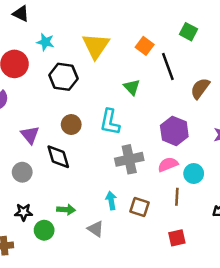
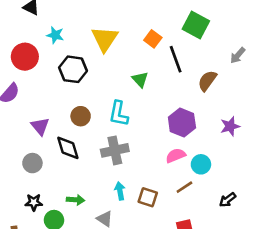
green square: (189, 32) -> (196, 25), size x1.5
gray cross: (129, 159) -> (115, 150), moved
brown line: (177, 197) -> (184, 187), turned 54

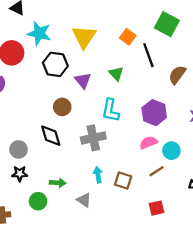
cyan star: (55, 35) -> (39, 33), size x1.5
cyan L-shape: (119, 114) -> (111, 110), moved
purple triangle: (40, 126) -> (83, 80), moved
black star: (34, 202) -> (20, 174), moved

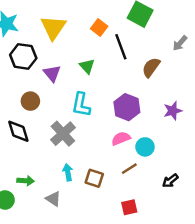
gray cross: (93, 138) -> (63, 134), turned -30

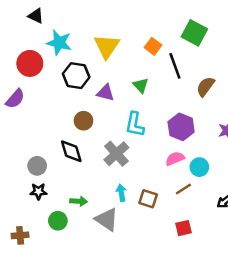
purple triangle: (52, 73) -> (105, 93), turned -36
gray triangle: (53, 199) -> (107, 220), size x1.5

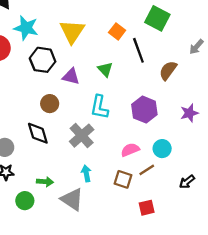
pink semicircle: (175, 159) -> (130, 150), moved
brown square: (148, 199) -> (123, 179), moved

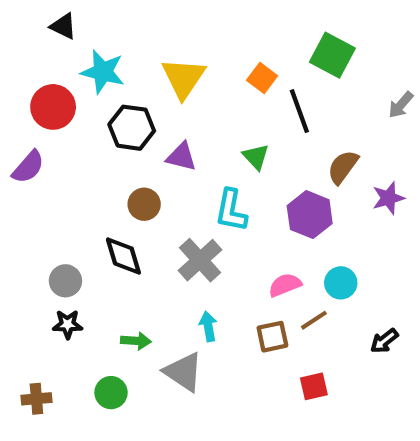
green triangle: (105, 69) -> (256, 157), moved
brown semicircle: (168, 70) -> (343, 167), moved
purple star: (189, 113) -> (388, 198), moved
brown square: (123, 179) -> (272, 337), turned -30
green circle: (25, 201) -> (111, 393), moved

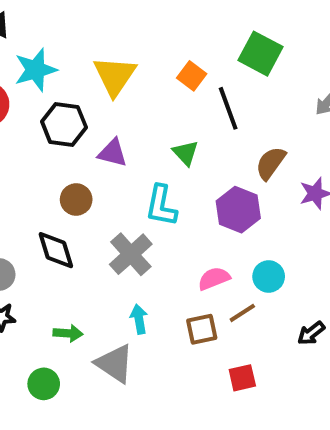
cyan star: (103, 72) -> (36, 70), turned -30

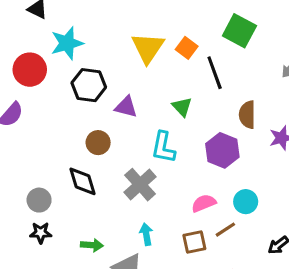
yellow triangle: (115, 76) -> (148, 48), moved
brown semicircle: (271, 163) -> (247, 115), turned -36

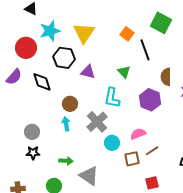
yellow triangle: (148, 48) -> (84, 33), moved
brown circle: (98, 143) -> (70, 104), moved
black diamond: (83, 181) -> (42, 82), moved
cyan circle: (246, 202) -> (112, 143), moved
cyan arrow: (146, 234) -> (66, 124), moved

